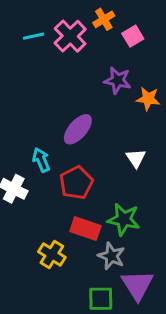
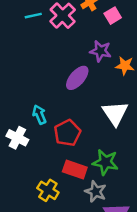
purple ellipse: (78, 129) -> (77, 78), moved
white triangle: (136, 158) -> (115, 113), size x1.6

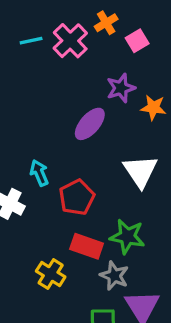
purple star: (100, 51) -> (121, 88), turned -30

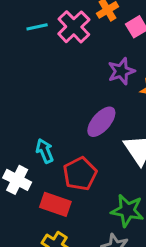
purple ellipse: (90, 124) -> (101, 122), moved
red rectangle: (87, 246) -> (55, 204), moved

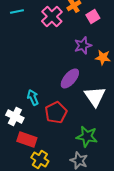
cyan line: (37, 27) -> (17, 11), moved
red rectangle: (55, 204) -> (27, 139), moved

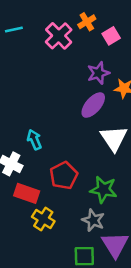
purple ellipse: (70, 78) -> (93, 105), moved
red pentagon: (56, 112) -> (64, 175), moved

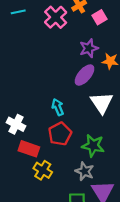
cyan arrow: (34, 140) -> (58, 107), moved

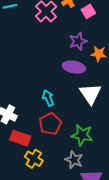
purple ellipse: (85, 75) -> (74, 67), turned 60

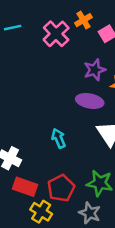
red pentagon: (50, 124) -> (61, 188), moved

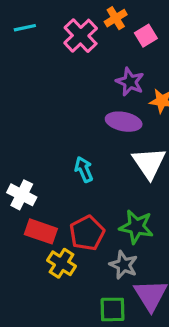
purple star: (95, 70) -> (130, 82), turned -30

